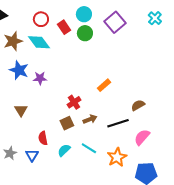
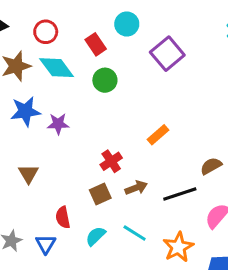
red circle: (41, 19) -> (46, 32), moved
purple square: (115, 22) -> (167, 54), moved
green circle: (85, 33) -> (105, 80), moved
blue star: (19, 70) -> (25, 111), turned -30

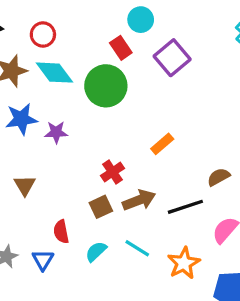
cyan circle: (127, 24) -> (141, 20), moved
red rectangle: (96, 44) -> (121, 48), moved
green circle: (105, 80) -> (106, 86), size x1.6
brown arrow: (136, 188) -> (139, 200), size x1.4

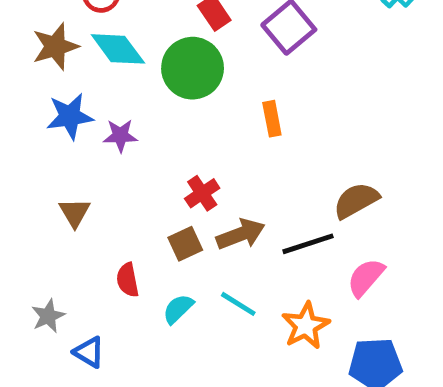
orange rectangle: (162, 144) -> (272, 119), moved, turned -60
brown semicircle: (219, 177) -> (356, 201), size x1.4
blue triangle: (43, 260) -> (89, 352), moved, turned -30

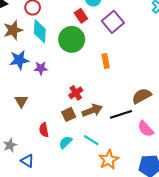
cyan diamond: (118, 49) -> (40, 31), turned 40
pink semicircle: (366, 278) -> (146, 129), turned -84
orange star: (306, 326) -> (109, 160), moved

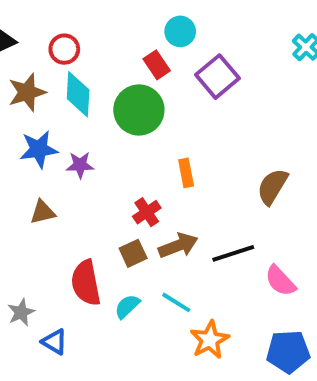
orange rectangle: (106, 61) -> (186, 173), moved
brown semicircle: (142, 96) -> (272, 187), moved, turned -30
brown triangle: (21, 101) -> (43, 212), moved, turned 48
red semicircle: (44, 130) -> (86, 283), size x1.6

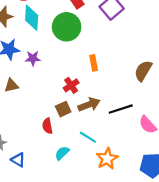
red semicircle: (86, 283) -> (47, 126), moved, size x0.6
cyan semicircle: (127, 306) -> (62, 153), moved

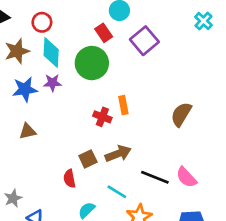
purple star: (33, 58) -> (52, 83), moved
red cross: (71, 85) -> (102, 117), moved, turned -35
black line: (121, 109) -> (155, 177), moved, turned 40

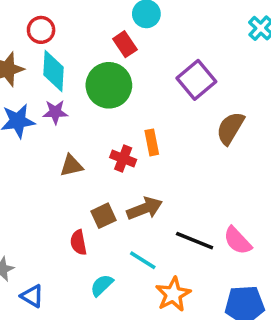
purple square: (144, 41) -> (196, 80), moved
brown semicircle: (181, 114) -> (230, 128), moved
brown triangle: (27, 131) -> (71, 166), moved

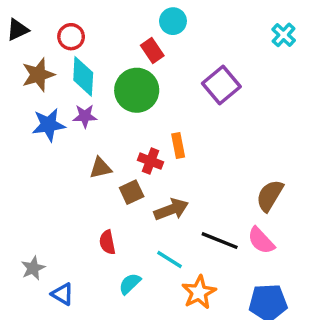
brown semicircle: (230, 128) -> (270, 196), moved
brown square: (104, 216) -> (132, 192), moved

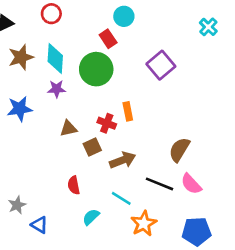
red circle: (71, 37) -> (51, 14), moved
blue star: (49, 125) -> (20, 109), moved
brown semicircle: (270, 196) -> (179, 150), moved

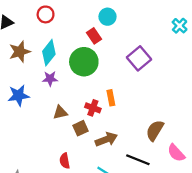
cyan diamond: (55, 59) -> (49, 53), turned 35
pink semicircle: (191, 184) -> (176, 153), moved

